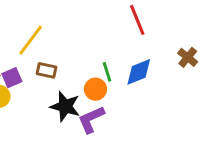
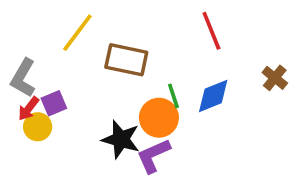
yellow line: (31, 40) -> (77, 33), moved
brown rectangle: (46, 70) -> (126, 60), moved, size x1.6
orange circle: (95, 89) -> (159, 118), size x1.4

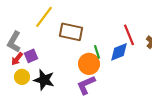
red line: (211, 31) -> (129, 35), moved
yellow circle: (38, 127) -> (22, 77), moved
black star: (121, 139) -> (44, 80), moved

